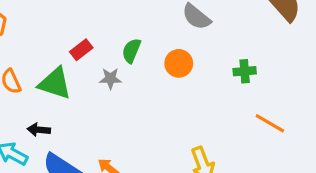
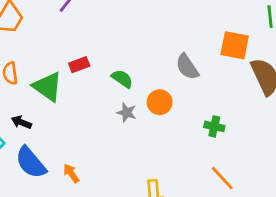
green semicircle: (131, 51) -> (122, 79), turned 85
gray star: (110, 79) -> (127, 112), moved

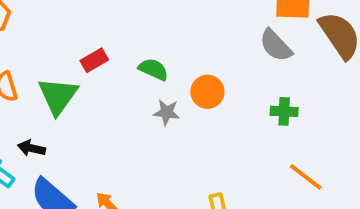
gray semicircle: (187, 67) -> (276, 45), moved
green triangle: (48, 87) -> (58, 96), turned 40

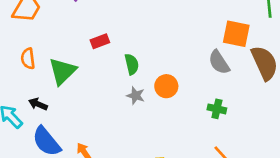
red rectangle: (94, 60) -> (100, 41), moved
green semicircle: (153, 69) -> (132, 64), turned 42

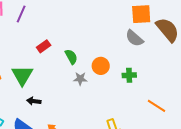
black arrow: (38, 104) -> (34, 101), moved
green cross: (217, 109) -> (129, 75), moved

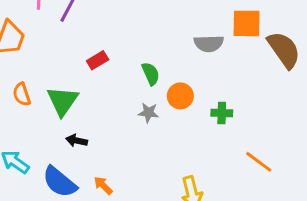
gray semicircle: (134, 38) -> (209, 43), moved, turned -48
green semicircle: (71, 57) -> (151, 74), moved

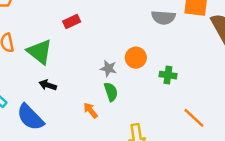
green semicircle: (151, 74) -> (111, 92), moved
green triangle: (62, 101) -> (40, 52), turned -32
orange arrow: (103, 185) -> (90, 110), moved

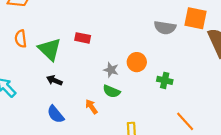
red rectangle: (72, 21) -> (83, 38), moved, turned 32
green semicircle: (111, 92) -> (111, 91), turned 126
blue semicircle: (30, 117) -> (56, 114), moved, size x0.7

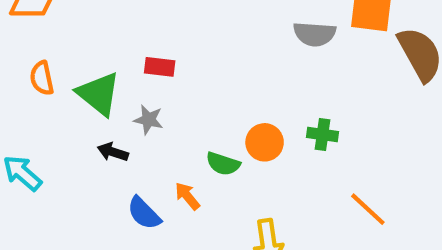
orange circle: (137, 62) -> (265, 142), moved
gray star: (111, 70) -> (148, 120), moved
blue semicircle: (56, 114) -> (144, 213), moved

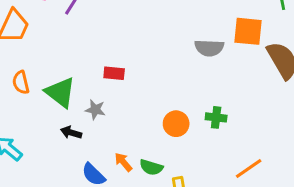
red rectangle: (160, 67) -> (114, 73), moved
green semicircle: (223, 164) -> (151, 167), moved
orange line: (368, 209) -> (249, 169), turned -76

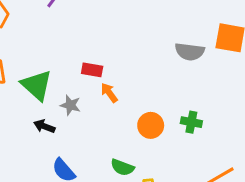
orange arrow: (123, 162) -> (109, 93), moved

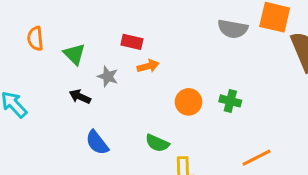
green triangle: (37, 85) -> (74, 54), size x0.7
orange arrow: (109, 93) -> (148, 66), turned 108

